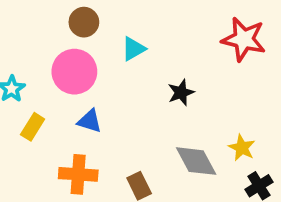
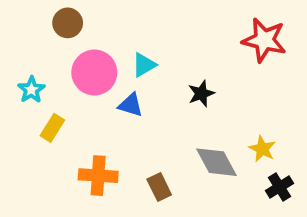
brown circle: (84, 22) -> (68, 23), moved
cyan triangle: (133, 49) -> (144, 65), moved
blue triangle: (90, 121) -> (131, 105), moved

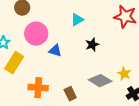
cyan triangle: (144, 65) -> (77, 20), moved
yellow rectangle: (52, 128) -> (14, 63), size x1.5
gray diamond: (216, 162) -> (100, 81), turned -30

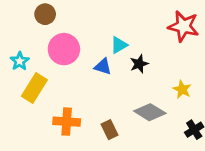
cyan triangle: (77, 20) -> (119, 45), moved
blue triangle: (55, 51) -> (103, 67), moved
yellow star: (124, 74) -> (182, 89), moved

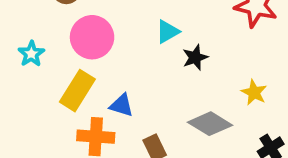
blue triangle: (103, 67) -> (122, 105), moved
yellow rectangle: (34, 88) -> (77, 91), moved

